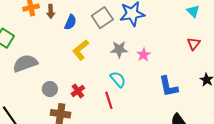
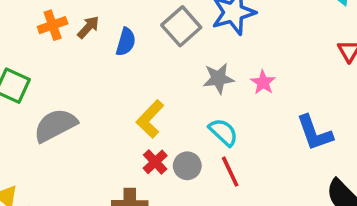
brown arrow: (51, 11) -> (88, 27), turned -128
yellow L-shape: (81, 50) -> (150, 119), moved
gray circle: (50, 89) -> (187, 166), moved
red line: (109, 100) -> (230, 172), moved

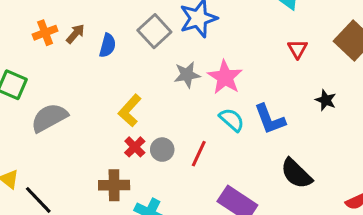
pink star: (263, 82) -> (225, 77), size x1.6
cyan semicircle: (223, 132) -> (232, 120), moved
red line: (230, 172) -> (199, 154), turned 52

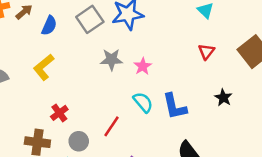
pink star: (225, 77) -> (143, 66), size x0.6
yellow L-shape: (130, 111) -> (44, 67), moved
gray circle: (162, 150) -> (79, 141), moved

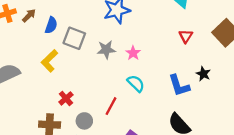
gray square: (90, 19) -> (74, 38), moved, turned -30
blue L-shape: (175, 106) -> (179, 86), moved

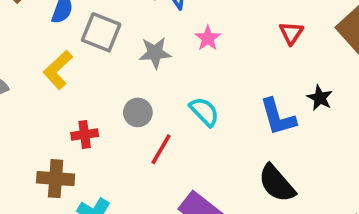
pink star: (133, 53) -> (208, 38), moved
red cross: (66, 98) -> (85, 134), turned 32
gray circle: (84, 121) -> (138, 112), moved

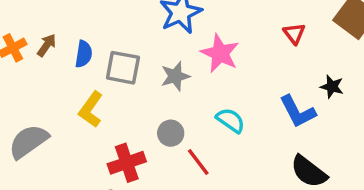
pink star: (208, 38) -> (220, 53), size x1.6
red cross: (85, 134) -> (127, 163), size x1.5
red line: (161, 149) -> (198, 162), turned -56

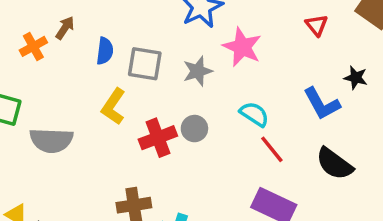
brown arrow: (47, 45) -> (65, 28), moved
gray semicircle: (28, 141) -> (51, 140), turned -141
red line: (198, 162) -> (272, 149), moved
red cross: (127, 163) -> (158, 138), moved

